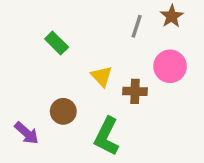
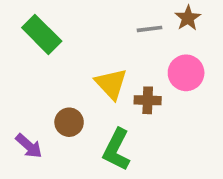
gray line: (137, 26) -> (149, 29), turned 65
green rectangle: (57, 43) -> (42, 34), moved, size x1.5
yellow triangle: (102, 76) -> (111, 84), size x1.4

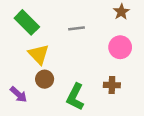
gray line: (149, 29) -> (76, 28), moved
yellow triangle: (111, 84) -> (39, 54), moved
brown cross: (148, 100) -> (112, 85), moved

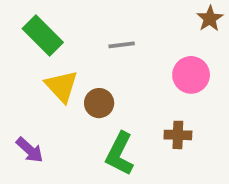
brown star: (121, 12) -> (210, 19), moved
brown circle: (45, 79) -> (99, 103), moved

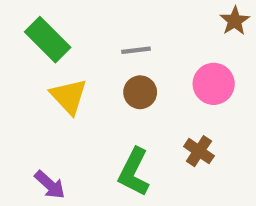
brown circle: (99, 103) -> (140, 92), moved
brown cross: (178, 135) -> (199, 151), turned 32
purple arrow: (30, 150) -> (50, 185), moved

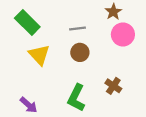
brown star: (235, 21) -> (113, 12), moved
pink circle: (214, 84) -> (123, 34), moved

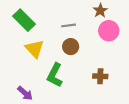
brown cross: (113, 86) -> (100, 76), turned -32
green L-shape: (76, 98) -> (55, 75), moved

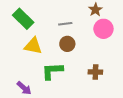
yellow triangle: (35, 49) -> (33, 46), turned -36
green L-shape: (55, 75) -> (52, 71), turned 60

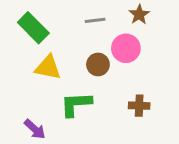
gray line: (65, 24) -> (95, 20), moved
pink circle: (103, 29) -> (126, 48), moved

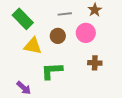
brown circle: (98, 64) -> (58, 36), moved
brown cross: (139, 106) -> (95, 63), moved

